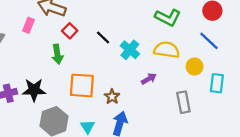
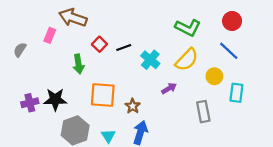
red square: (70, 31) -> (99, 44), moved
black line: (103, 37) -> (124, 48), turned -64
yellow semicircle: (167, 50) -> (187, 60), turned 125

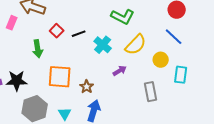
green L-shape: (188, 28) -> (123, 17), moved

